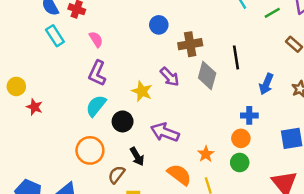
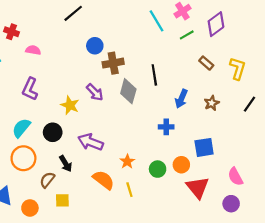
blue circle: (159, 25) -> (95, 46), moved
pink semicircle: (96, 39) -> (33, 50), moved, turned -48
cyan semicircle: (96, 106) -> (21, 128), moved
orange circle: (241, 138) -> (181, 165), moved

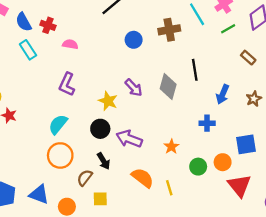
brown cross: (113, 63) -> (169, 30), moved
black circle: (53, 132) -> (100, 129), moved
orange star: (127, 161) -> (171, 147), moved

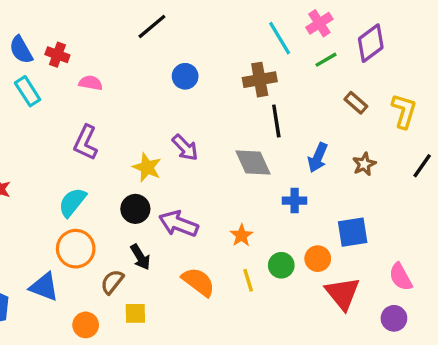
brown cross: (169, 30) -> (260, 80), moved
gray diamond: (168, 87) -> (253, 162), moved, turned -40
yellow line: (169, 188) -> (248, 280), moved
blue triangle: (39, 194) -> (44, 287), moved

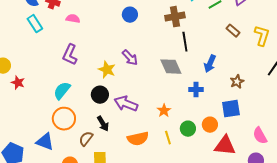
brown star: (364, 164) -> (237, 82), moved
orange semicircle: (198, 282) -> (138, 139), turned 130
red triangle: (343, 293) -> (225, 146), turned -45

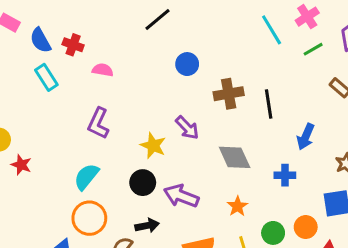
brown cross: (175, 17) -> (229, 94), moved
gray diamond: (171, 67) -> (235, 157), moved
black arrow: (103, 124) -> (147, 226), turned -70

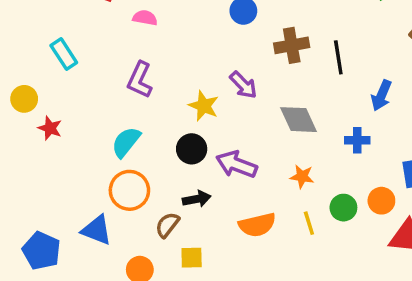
cyan rectangle: (46, 77) -> (64, 54), moved
orange star: (238, 206) -> (302, 177), turned -30

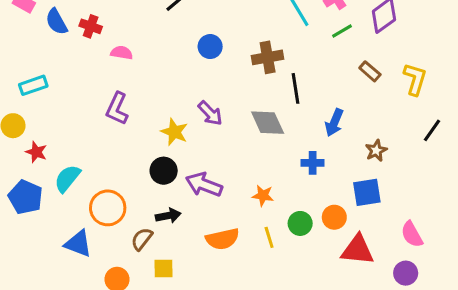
brown cross: (292, 45) -> (268, 57), moved
cyan rectangle: (64, 54) -> (33, 85), moved, turned -76
gray diamond: (299, 120) -> (268, 123), moved
cyan semicircle: (126, 142) -> (67, 178), moved
blue pentagon: (41, 251) -> (25, 197), moved

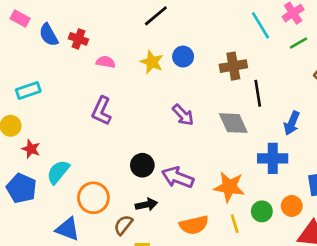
yellow star: (174, 132) -> (152, 62), moved
blue cross: (313, 163) -> (273, 158), size x1.5
orange star: (263, 195) -> (229, 187), size x1.6

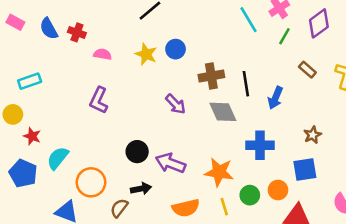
pink rectangle: (20, 19) -> (15, 22), moved
green line: (299, 43) -> (284, 36), turned -30
brown cross: (233, 66) -> (211, 76), moved
blue arrow: (292, 123) -> (275, 98), moved

